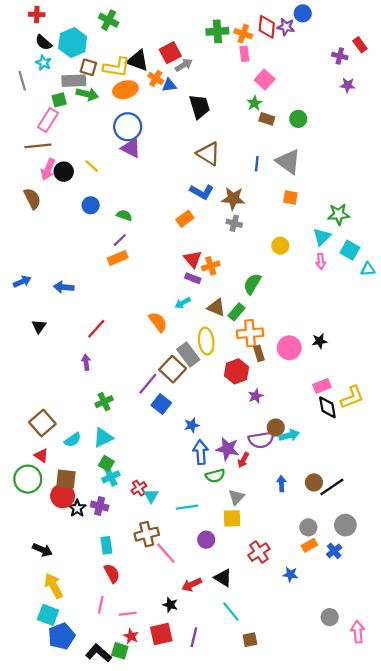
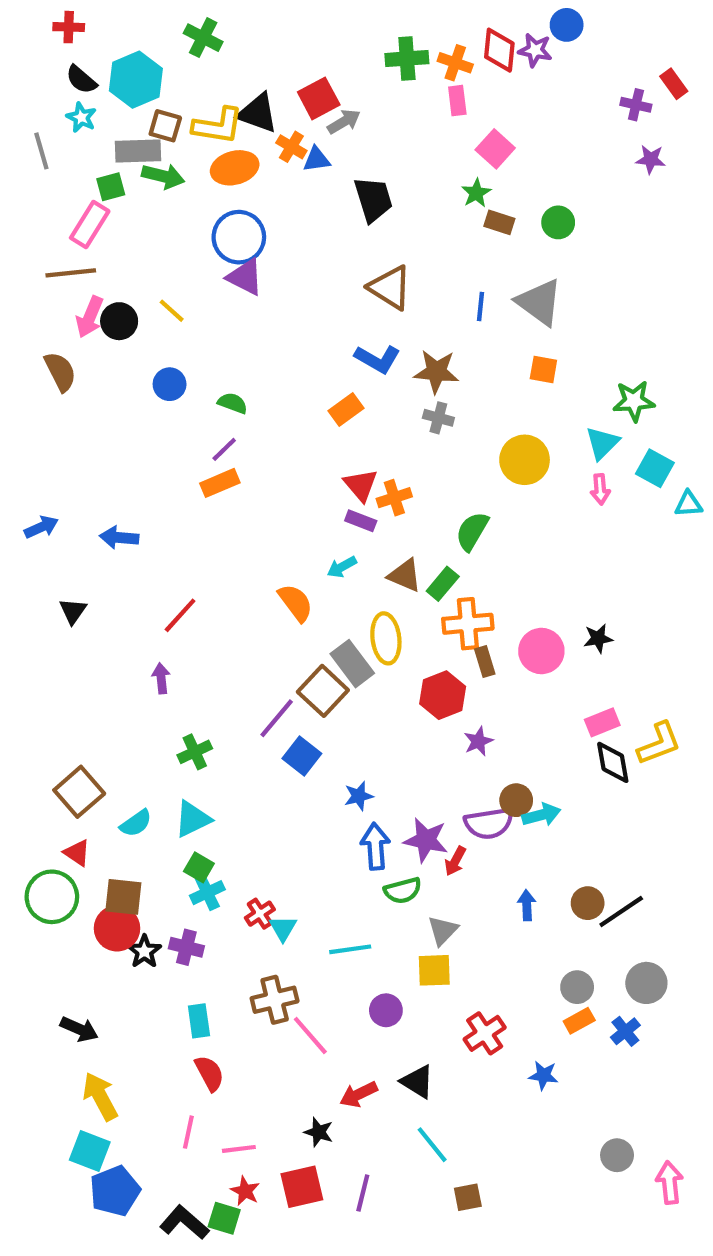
yellow circle: (280, 246) -> (525, 460), size x1.5

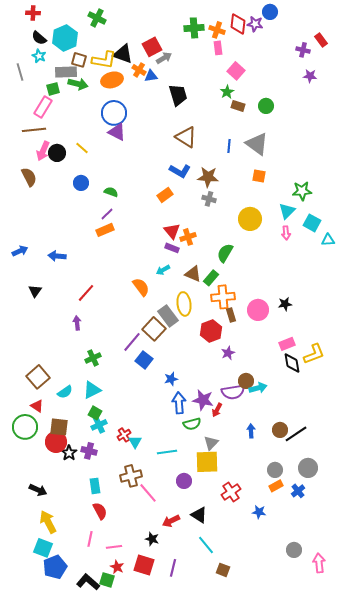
yellow square: (434, 970) -> (207, 462), size x1.4
red square: (302, 1187) -> (144, 565), turned 30
brown square: (468, 1197) -> (223, 570), turned 32

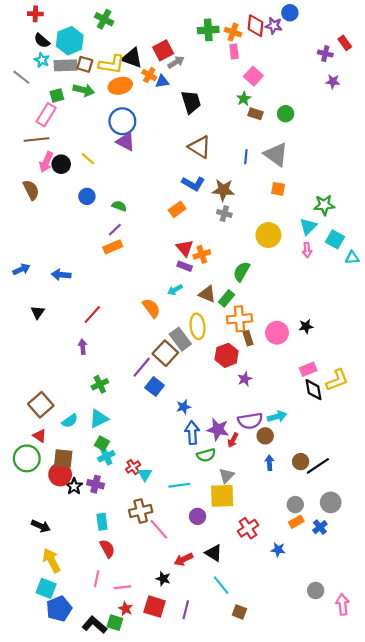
gray line: (20, 72) -> (21, 77), turned -36
gray rectangle: (66, 72) -> (65, 65), moved
brown circle: (246, 381) -> (265, 436), moved

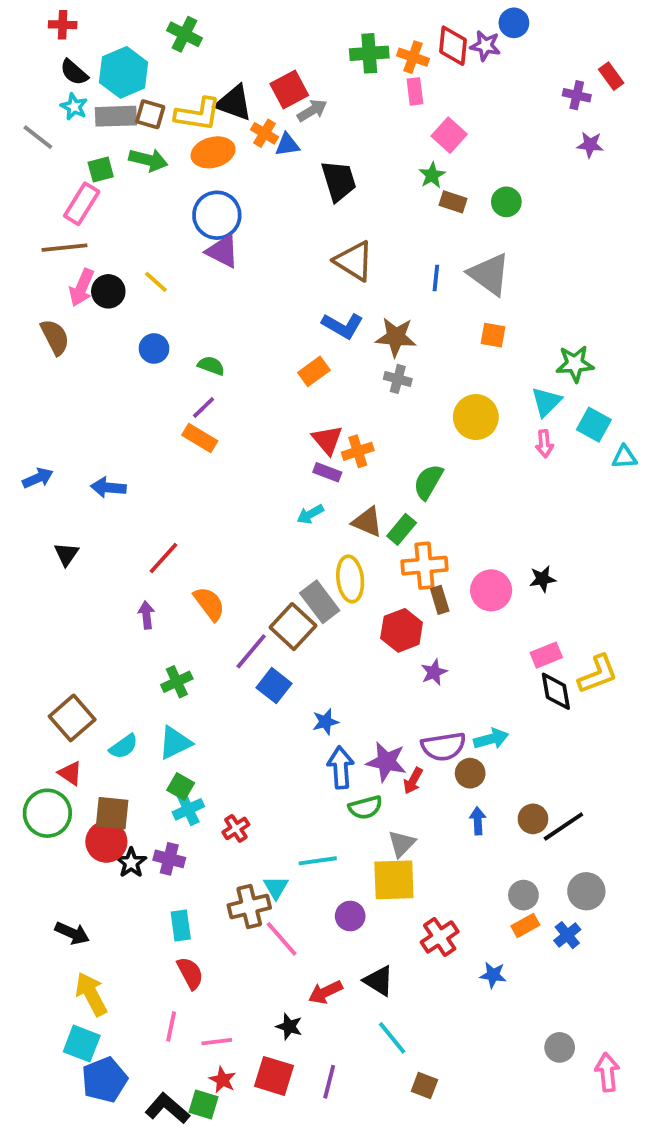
orange rectangle: (113, 247) -> (200, 438), turned 54
orange semicircle: (151, 308) -> (209, 604), moved
cyan triangle: (145, 474) -> (276, 887), moved

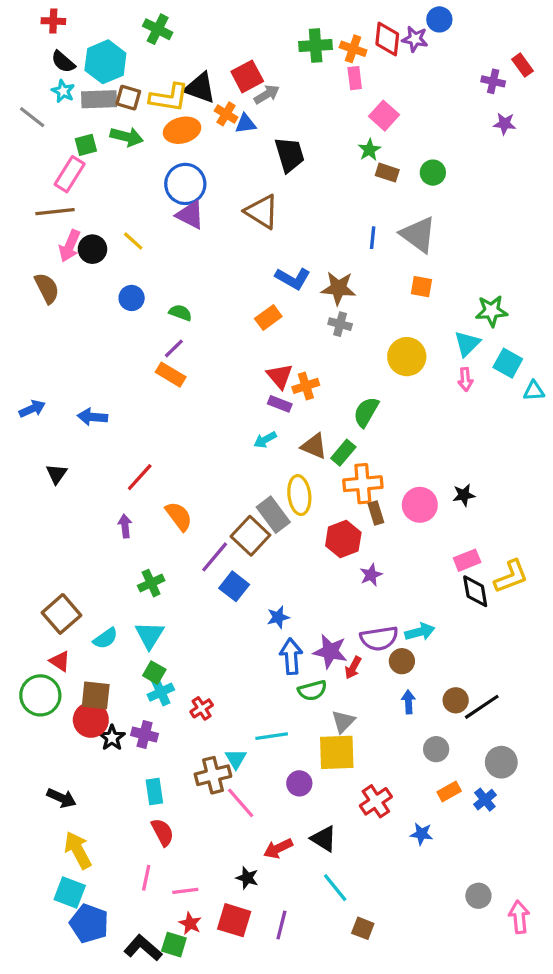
brown triangle: (354, 261) -> (262, 212), moved
cyan triangle: (175, 743) -> (149, 635), turned -32
gray circle: (523, 895) -> (436, 749), moved
blue pentagon: (104, 1080) -> (89, 923), turned -30

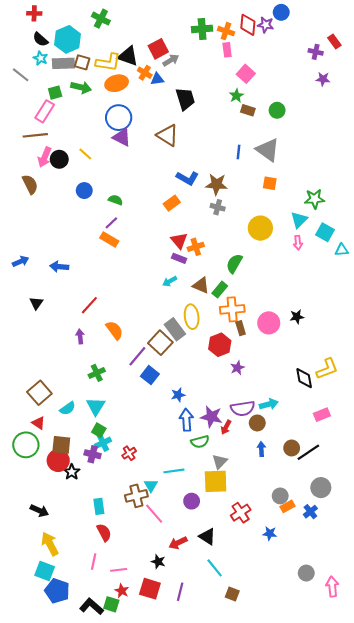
pink rectangle: (467, 560) -> (322, 415), moved
purple cross: (145, 734) -> (93, 454), moved
gray circle: (436, 749) -> (280, 496), moved

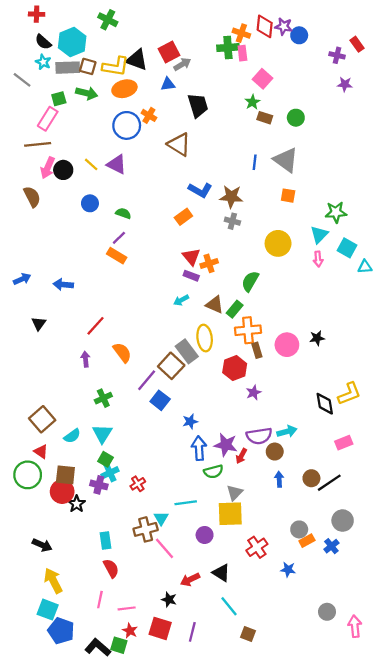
blue circle: (281, 12) -> (299, 35), moved
green cross: (202, 29) -> (228, 48), moved
orange cross: (145, 73) -> (149, 115), moved
purple triangle: (122, 137) -> (117, 164), moved

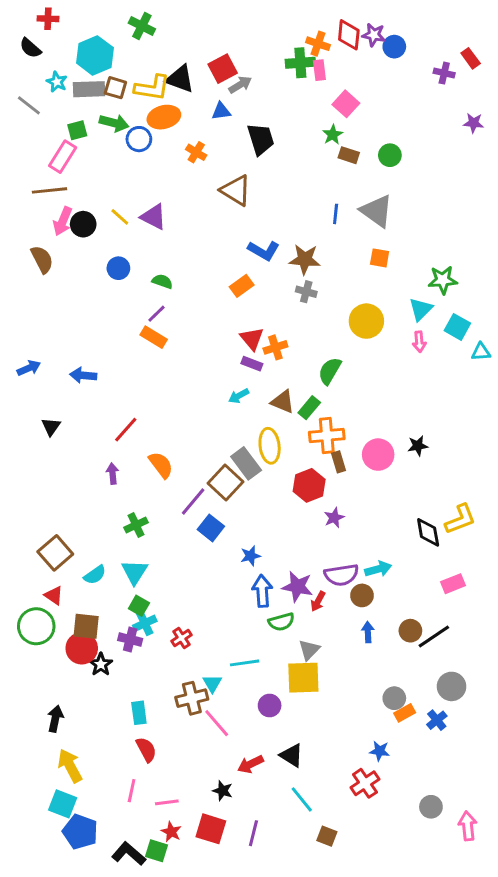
black semicircle: (43, 42) -> (30, 48), moved
purple star: (345, 84) -> (474, 123), moved
blue circle: (127, 125) -> (139, 139), moved, size x0.7
black arrow: (42, 545) -> (55, 719), turned -102
red cross: (257, 547) -> (365, 783), moved

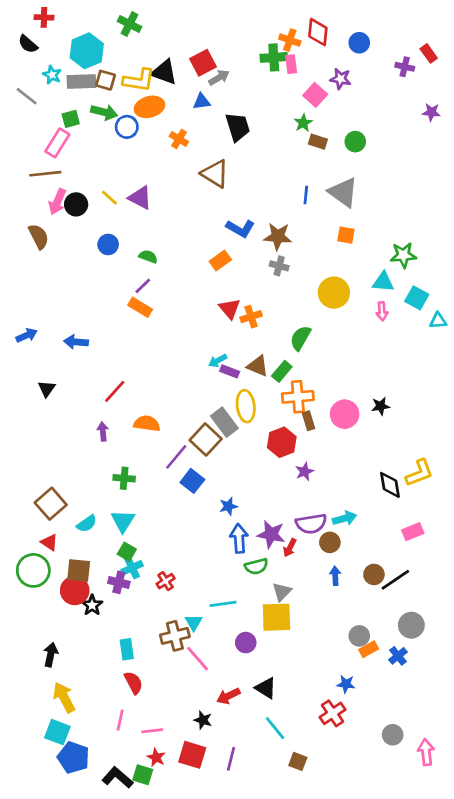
purple star: (374, 35) -> (341, 79), moved
cyan triangle: (421, 309) -> (383, 282), turned 50
purple rectangle: (252, 364) -> (230, 371), moved
orange semicircle: (161, 465) -> (147, 423), turned -45
green cross: (136, 525) -> (124, 478), turned 30

